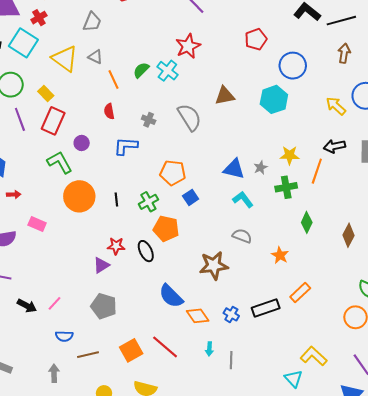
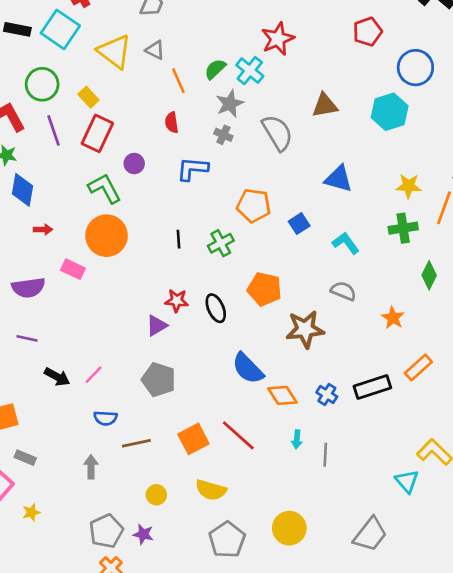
gray star: (261, 168) -> (230, 104), moved, size x1.5
blue triangle: (234, 169) -> (339, 179), moved
orange circle: (79, 196) -> (107, 236), moved
blue square: (191, 197) -> (299, 224), moved
orange pentagon: (166, 229) -> (264, 289), moved

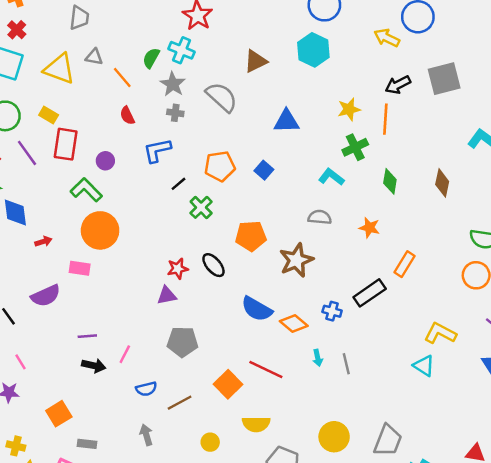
black line: (178, 239) -> (179, 184), moved, turned 70
cyan L-shape: (346, 243) -> (331, 177), moved
purple triangle: (157, 326) -> (167, 295), turned 36
purple line: (27, 338) -> (87, 336), moved
gray trapezoid: (370, 534) -> (388, 441), moved

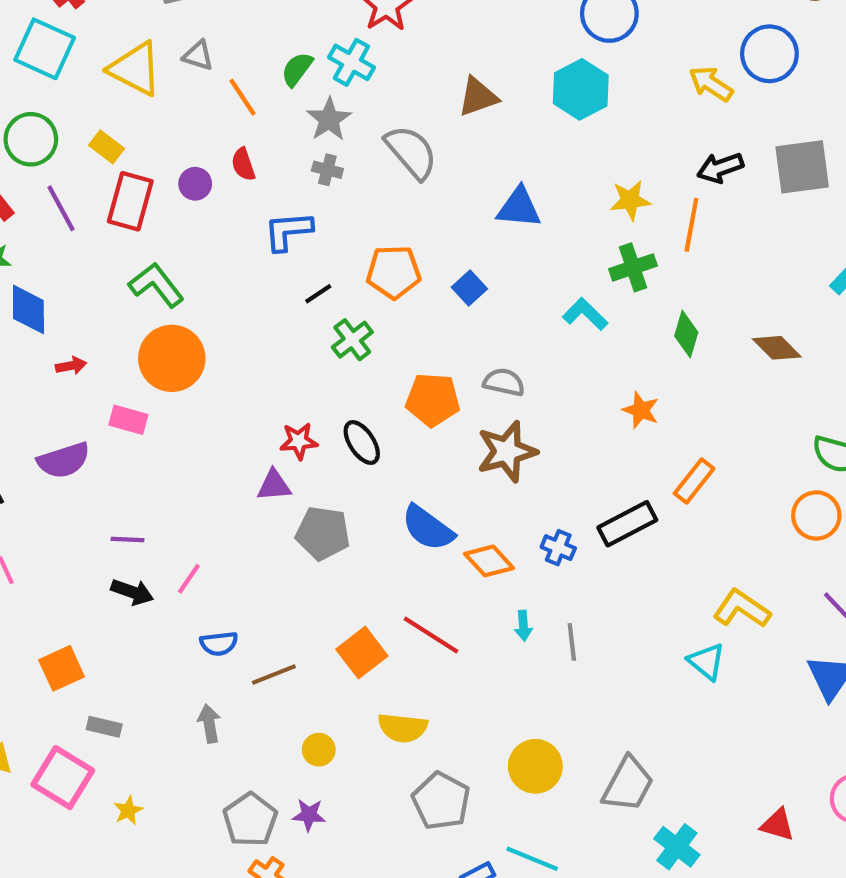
purple circle: (105, 161) -> (195, 184), moved
brown diamond: (442, 183) -> (777, 348), turned -64
gray semicircle: (320, 217) -> (504, 382), moved
gray pentagon: (182, 342) -> (323, 533), moved

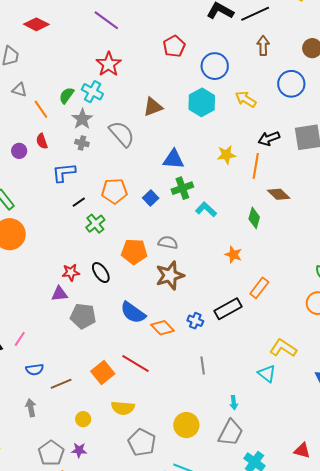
yellow arrow: (711, 84) -> (246, 99), moved
green cross: (633, 267) -> (182, 188), moved
brown diamond: (777, 348) -> (279, 194), moved
cyan arrow: (523, 626) -> (234, 403), moved

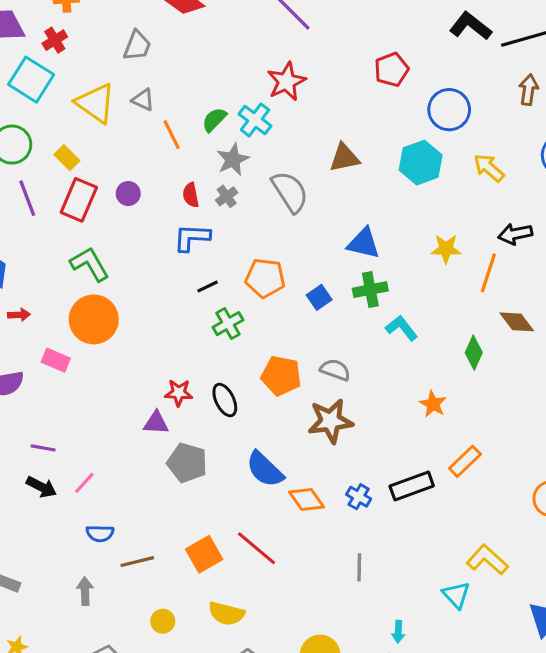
red semicircle: (42, 141) -> (191, 195), moved
gray cross: (82, 143) -> (227, 196), turned 32

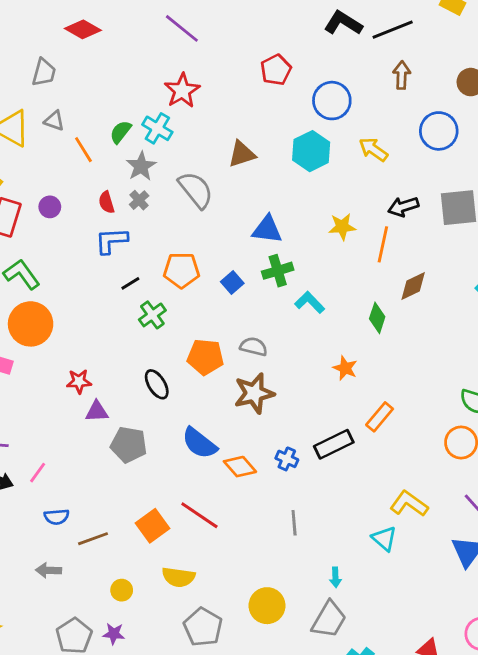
brown diamond: (517, 322) -> (413, 286), turned -72
red star: (179, 393) -> (79, 381), moved
gray arrow: (85, 591) -> (48, 570), turned -80

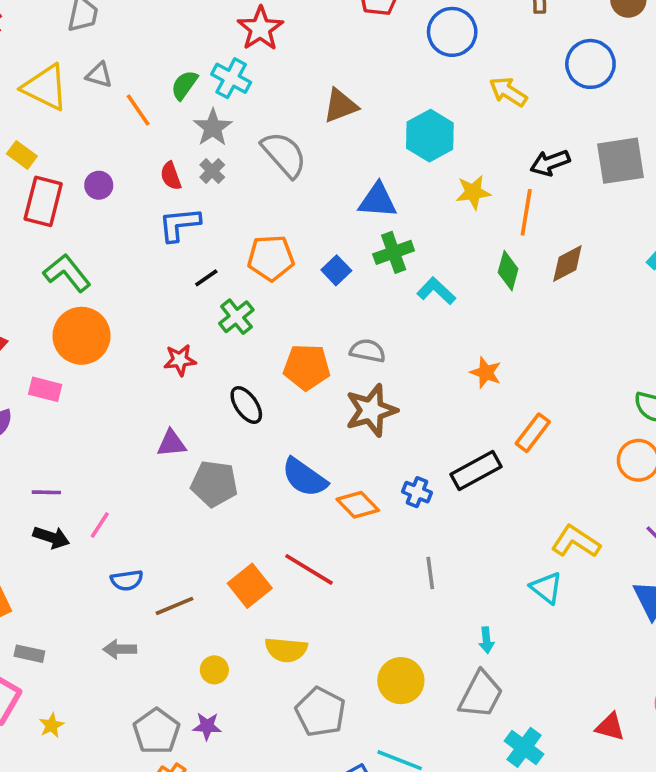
cyan hexagon: (311, 151) -> (430, 136), moved
green diamond: (377, 318) -> (508, 271), moved
red star: (79, 381) -> (180, 360), moved

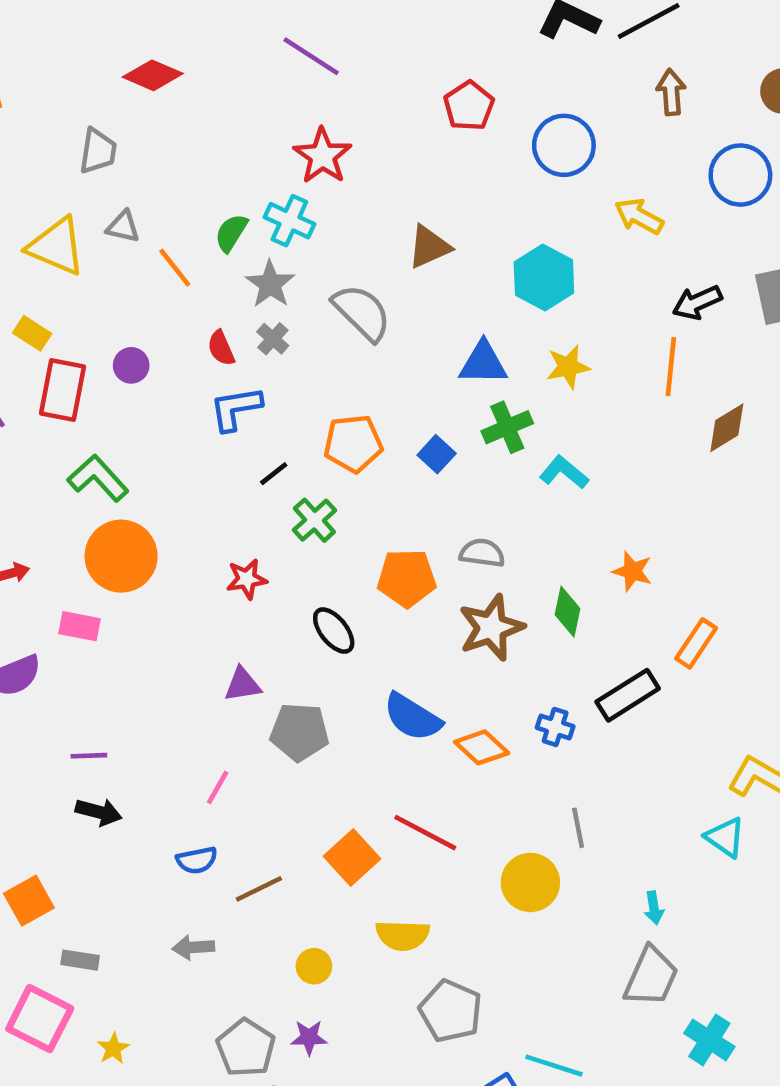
yellow star: (473, 192) -> (568, 367), moved
green diamond: (508, 271) -> (567, 612), moved
pink line: (100, 525) -> (218, 787), moved
yellow circle: (401, 681) -> (530, 882), moved

